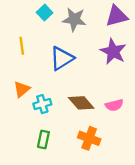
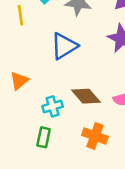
yellow line: (22, 46) -> (20, 15), moved
cyan cross: (42, 104) -> (53, 106), moved

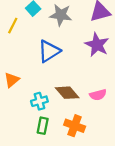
yellow line: (20, 15) -> (13, 26), turned 35
green rectangle: (44, 137) -> (43, 126), moved

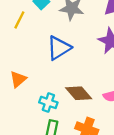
cyan cross: (39, 101) -> (48, 102), turned 35

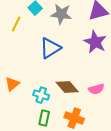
orange triangle: (18, 79) -> (12, 84), moved

